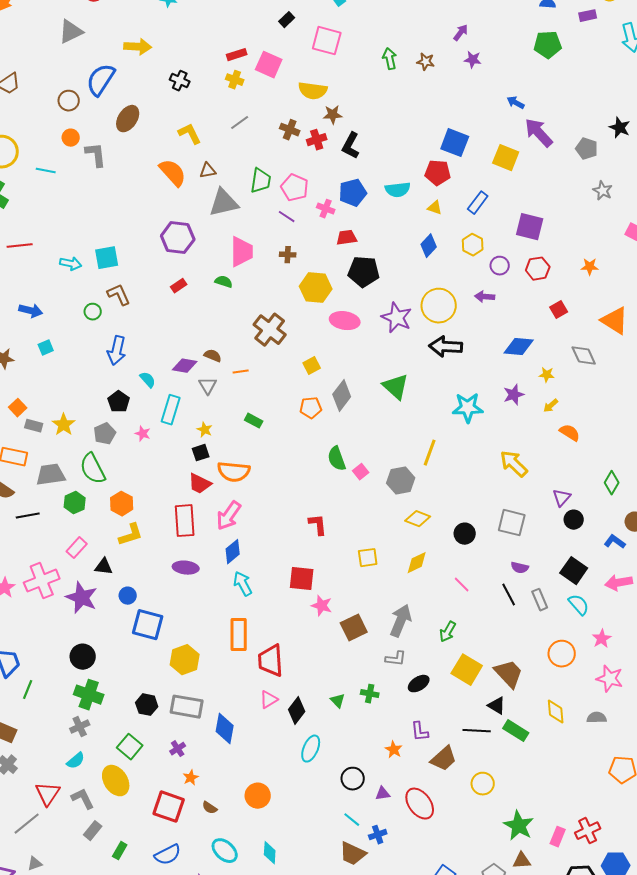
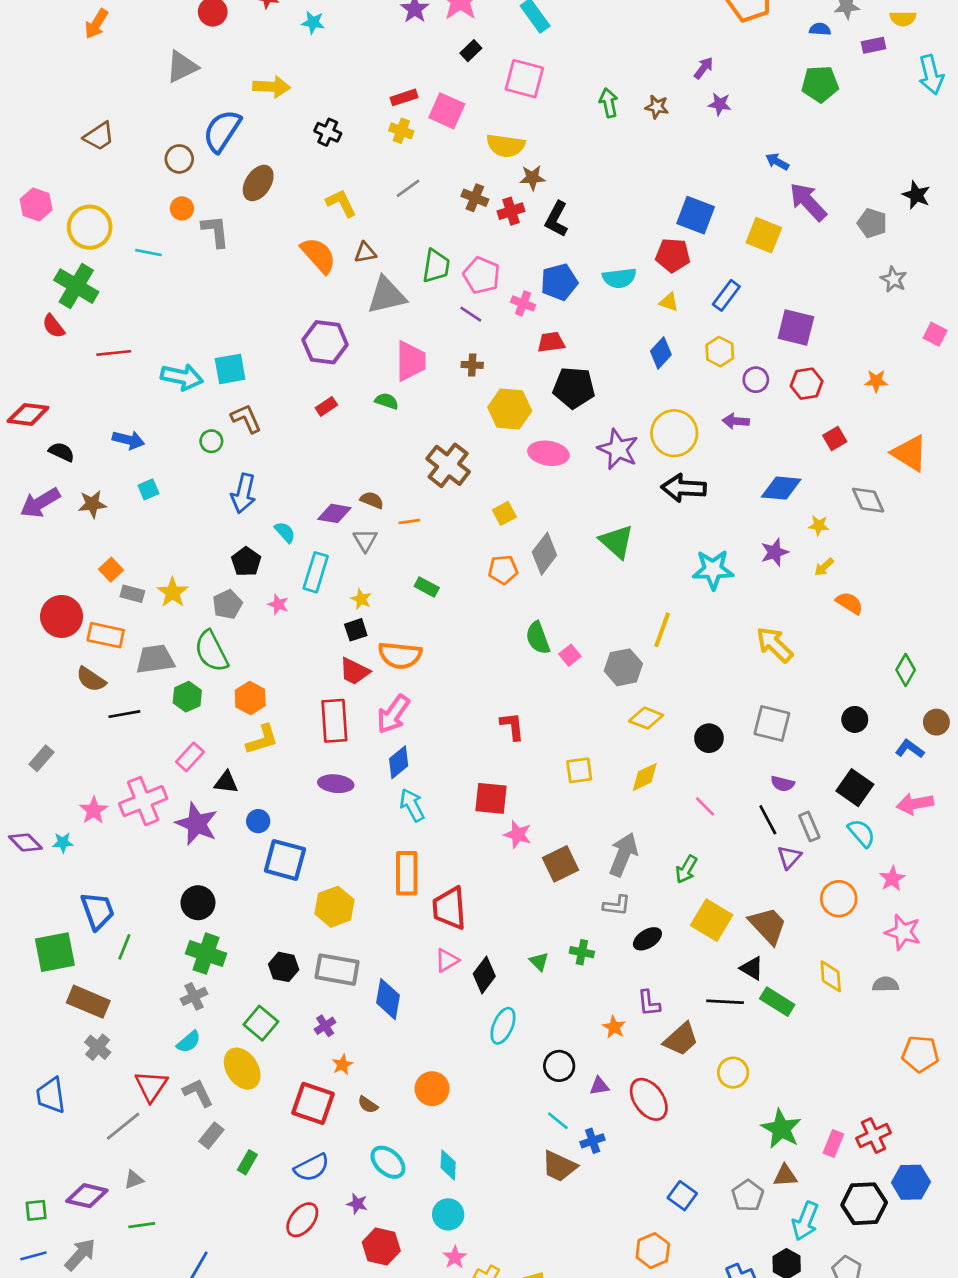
cyan arrow: (71, 264) -> (182, 377), size x1.4
purple triangle: (562, 498) -> (789, 857), moved

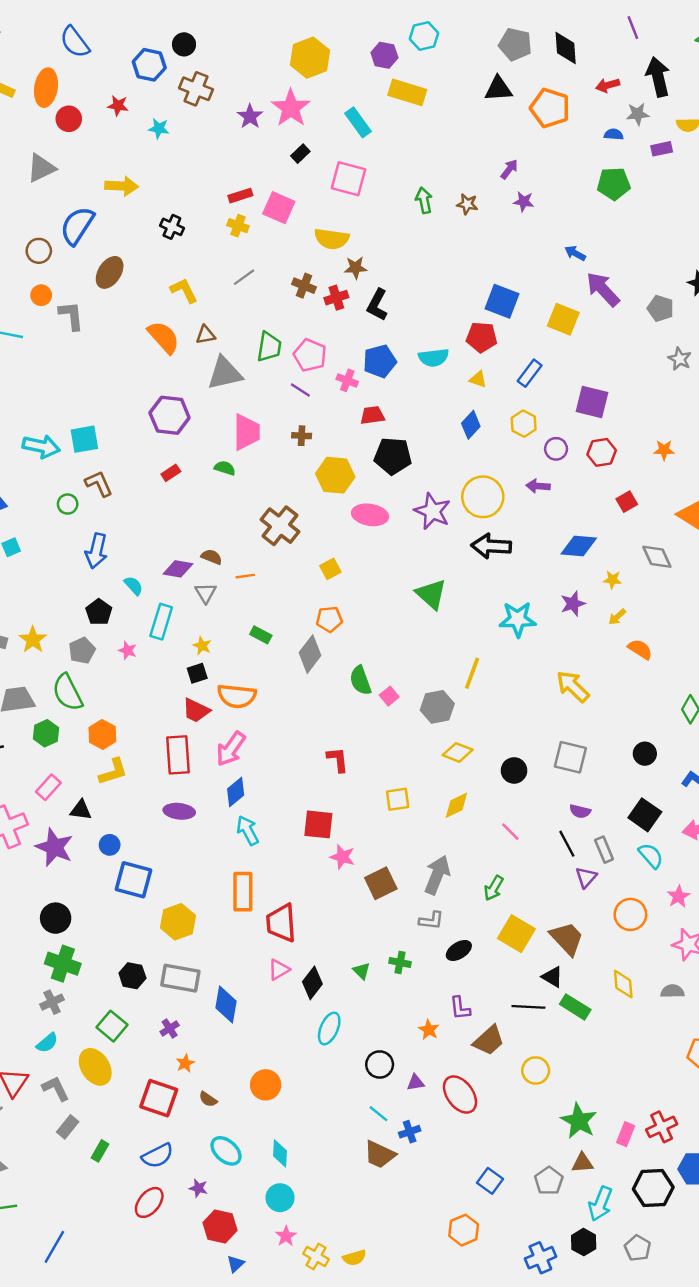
gray diamond: (544, 554) -> (310, 654), moved

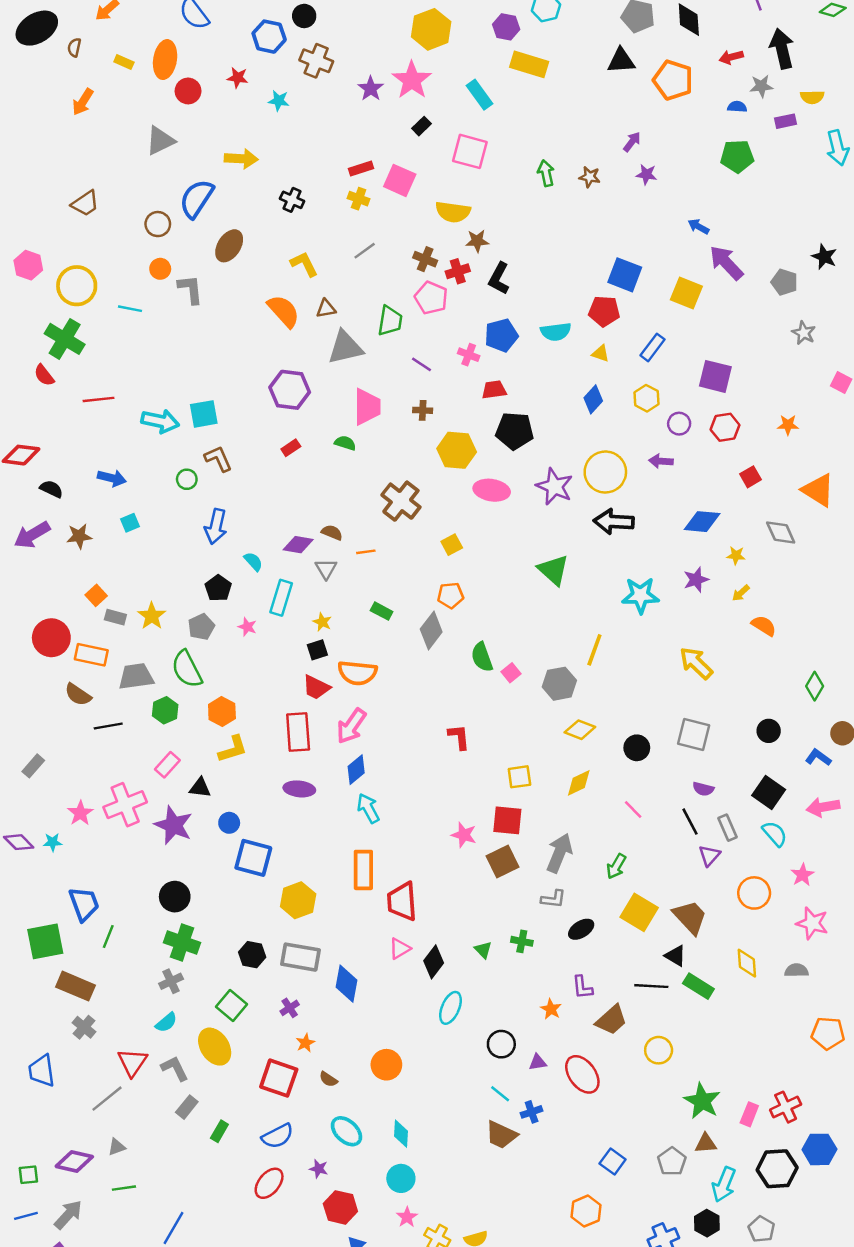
pink pentagon: (310, 355) -> (431, 298), moved
red square: (318, 824) -> (507, 820), moved

